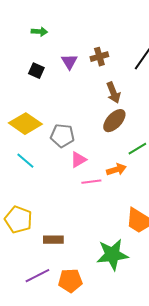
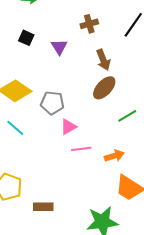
purple triangle: (69, 62) -> (59, 47), moved
orange arrow: (116, 170) -> (114, 156), moved

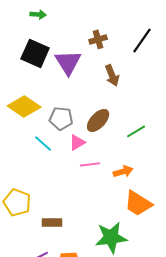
black square: (26, 38) -> (35, 53), size x1.8
purple triangle: (59, 47) -> (68, 62), size x1.6
brown ellipse: (104, 88) -> (98, 120), moved
cyan line: (15, 128) -> (43, 143), moved

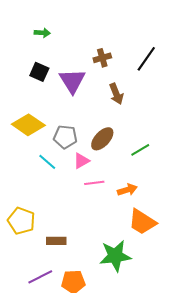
black square: (35, 53) -> (39, 72), size x0.7

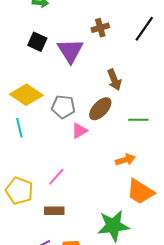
brown arrow: (116, 94) -> (114, 80), moved
green line: (140, 150) -> (138, 120), turned 30
cyan line: (47, 162) -> (19, 128), moved, turned 36
pink line: (94, 183) -> (56, 177), moved, turned -42

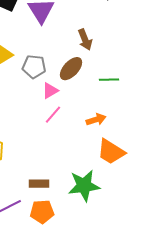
pink line: (56, 177) -> (53, 115), moved
brown rectangle: (54, 211) -> (39, 184), moved

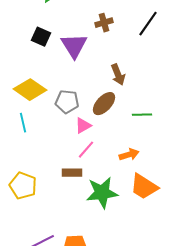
brown rectangle: (39, 184) -> (72, 173), moved
green star: (84, 186) -> (102, 193), moved

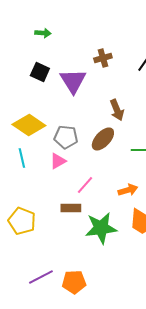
pink triangle: (83, 126) -> (58, 161), moved

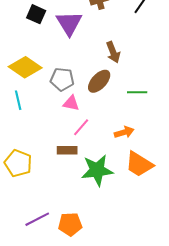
pink triangle: (58, 161) -> (71, 103), moved, turned 42

